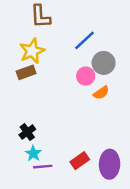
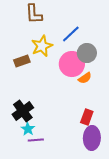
yellow star: (32, 51) -> (42, 46), moved
pink circle: (86, 76) -> (72, 64), size x1.6
black cross: (27, 132) -> (23, 111), size x1.5
red rectangle: (80, 161) -> (87, 117), moved, turned -35

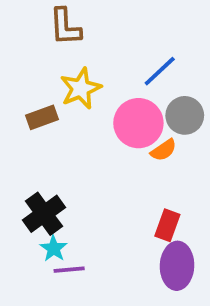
blue line: (71, 34) -> (160, 71), moved
gray circle: (87, 53) -> (185, 115), moved

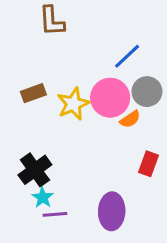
yellow star: (81, 88) -> (73, 104), moved
red rectangle: (167, 225) -> (149, 164), moved
purple ellipse: (177, 266) -> (112, 211), moved

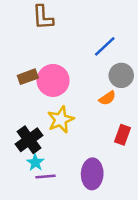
pink circle: (110, 98) -> (53, 80), moved
yellow star: (73, 104) -> (61, 120), moved

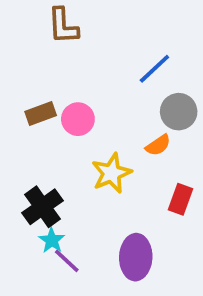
pink circle: (53, 80) -> (78, 119), size x0.7
yellow star: (61, 120) -> (111, 173), moved
purple line: (45, 176) -> (67, 261), turned 48

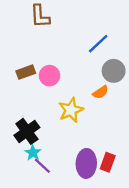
red rectangle: (181, 199) -> (108, 162), moved

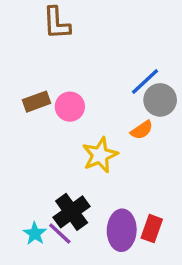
blue line: (98, 44) -> (145, 82), moved
black cross: (27, 131) -> (72, 212), moved
cyan star: (33, 153) -> (35, 234), moved

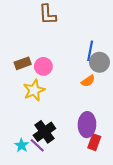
brown L-shape: (57, 23) -> (48, 14), moved
blue line: (145, 82) -> (90, 51), turned -36
yellow star: (100, 155) -> (34, 90), moved
purple ellipse: (122, 230) -> (87, 125), moved

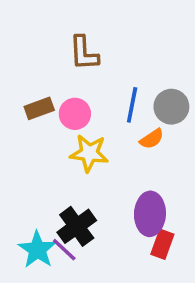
brown L-shape: (48, 14) -> (84, 53), moved
blue line: (90, 51) -> (132, 105), moved
yellow star: (34, 90) -> (89, 153), moved, turned 30
cyan star: (22, 145) -> (37, 250), size x1.5

